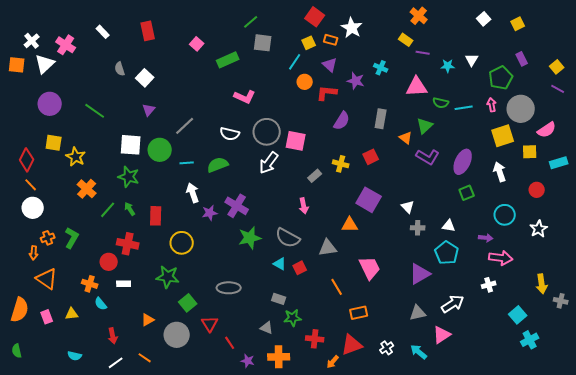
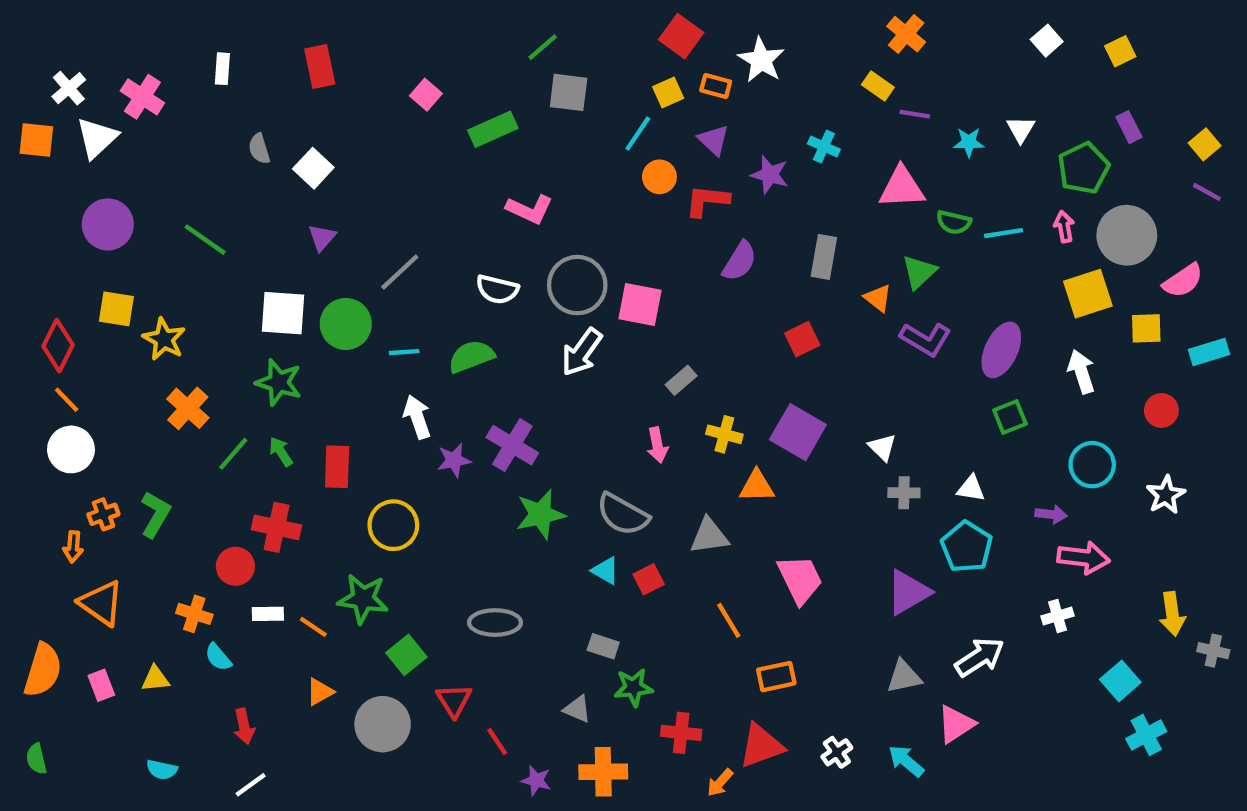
white rectangle: (103, 32) -> (222, 69), turned 48
yellow cross: (341, 164) -> (724, 434), moved
orange line: (145, 358) -> (313, 627), moved

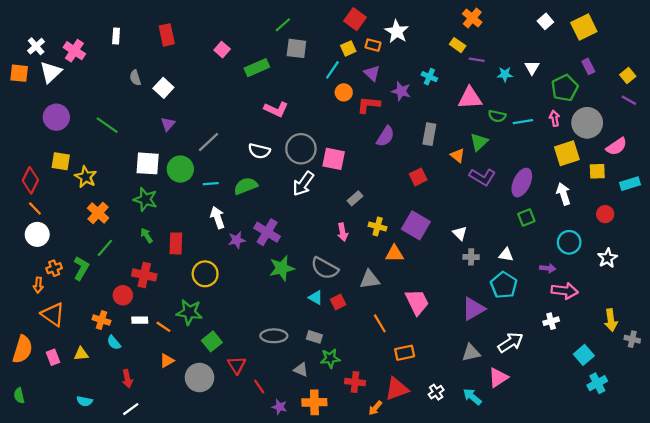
yellow square: (1120, 51) -> (584, 27), size x1.6
green line: (233, 454) -> (105, 248), moved
gray ellipse: (495, 623) -> (274, 336), moved

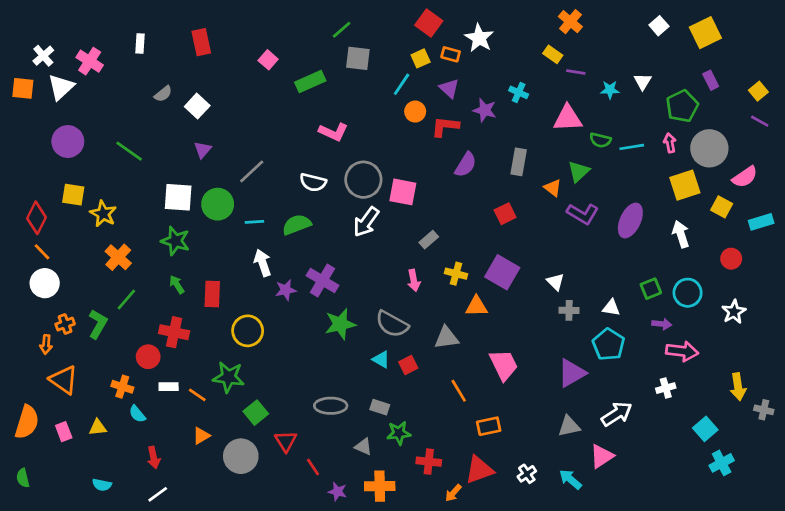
gray semicircle: (135, 78) -> (163, 94), turned -112
yellow square: (597, 171) -> (722, 207), turned 30
green square: (526, 217) -> (651, 289), moved

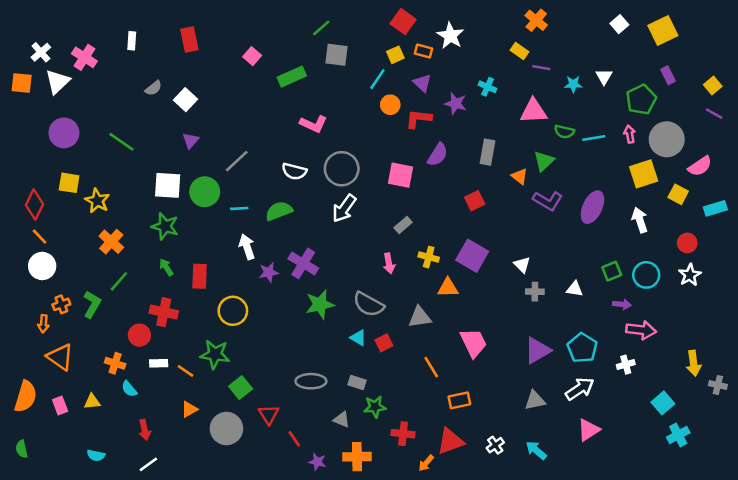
pink square: (403, 192) -> (401, 175), moved
white star: (734, 312) -> (690, 275), moved
cyan pentagon: (609, 344) -> (582, 348), moved
pink triangle: (602, 456) -> (589, 430), moved

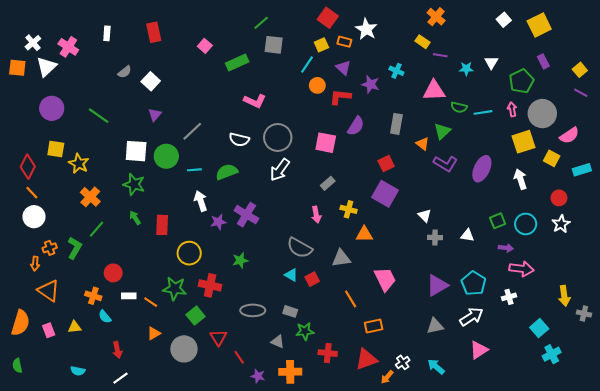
purple square: (472, 256) -> (385, 194), moved
green star: (320, 304) -> (240, 260), moved, size x0.7
red cross: (164, 312) -> (210, 285), moved
orange arrow: (426, 463) -> (387, 377), moved

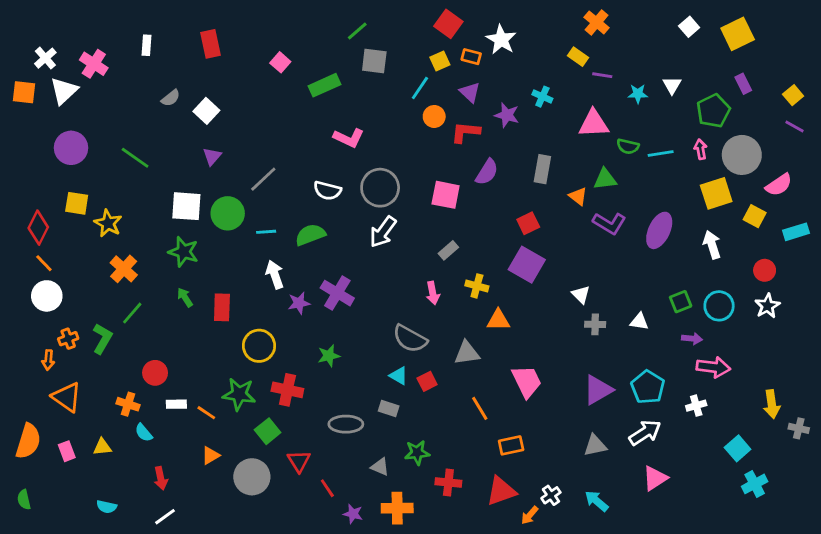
green triangle: (442, 131) -> (605, 179), turned 36
gray rectangle: (290, 311) -> (389, 408), moved

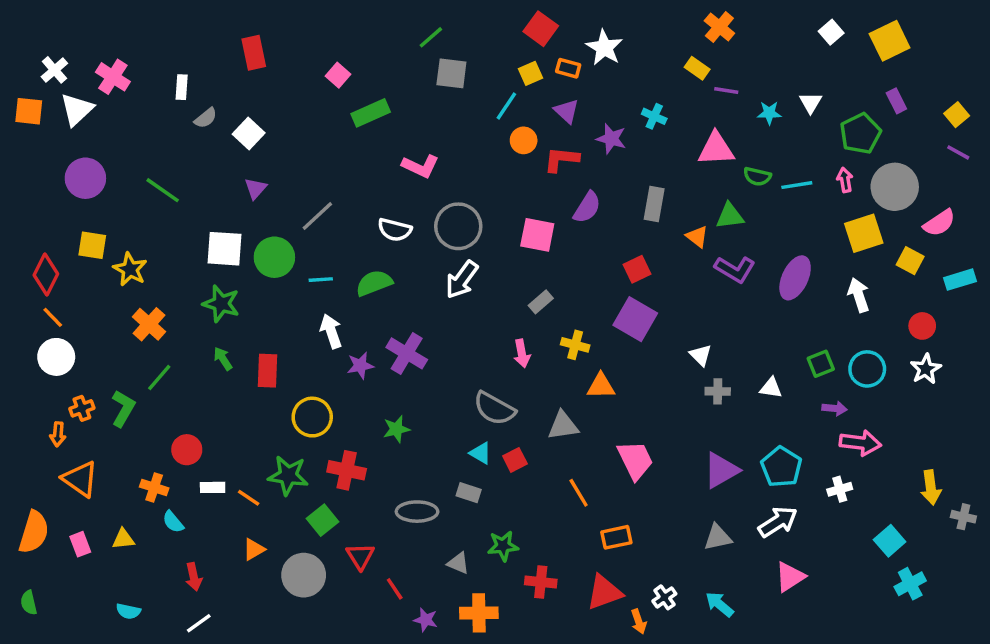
white rectangle: (146, 45) -> (182, 87), moved
green rectangle: (325, 85) -> (371, 113), moved
orange arrow: (530, 515) -> (639, 622), turned -60

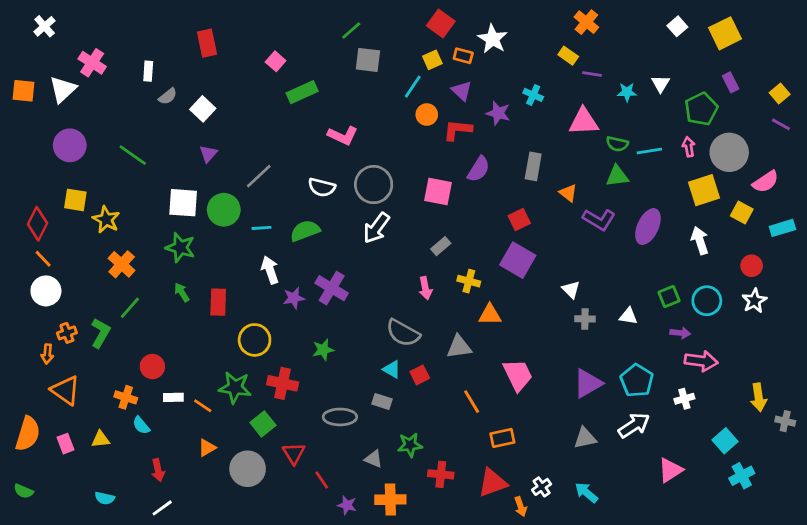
white cross: (54, 70) -> (45, 26), moved
green triangle: (730, 216) -> (617, 176), moved
pink triangle: (790, 577) -> (670, 470), moved
green semicircle: (29, 603) -> (24, 491), turned -54

